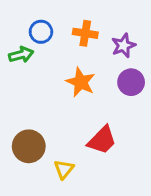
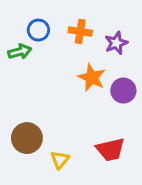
orange star: (81, 82) -> (92, 78), moved
purple circle: (131, 82) -> (123, 91), moved
red trapezoid: (102, 140) -> (110, 150), moved, turned 32

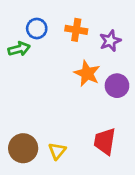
brown circle: (27, 138) -> (23, 148), moved
red trapezoid: (110, 150) -> (105, 141), turned 112

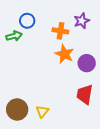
orange cross: (76, 30) -> (60, 31), moved
purple star: (110, 41) -> (82, 21), moved
red trapezoid: (105, 141) -> (85, 94), moved

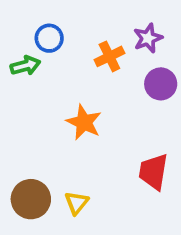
orange cross: (60, 31) -> (109, 56), turned -35
orange star: (64, 54) -> (84, 122), moved
purple circle: (87, 63) -> (161, 84), moved

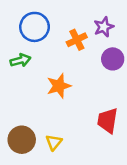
blue circle: (49, 38) -> (35, 27), size x1.5
green arrow: (25, 66) -> (20, 60), moved
orange star: (84, 122) -> (59, 86), turned 30

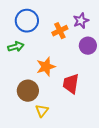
red trapezoid: (108, 120) -> (71, 84), moved
brown circle: (22, 140) -> (28, 91), moved

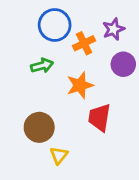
blue circle: (27, 21) -> (55, 25), moved
green arrow: (16, 47) -> (42, 66), moved
orange star: (46, 67) -> (80, 85), moved

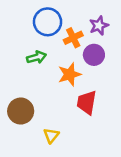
purple circle: (123, 64) -> (94, 55), moved
brown circle: (39, 127) -> (21, 111), moved

